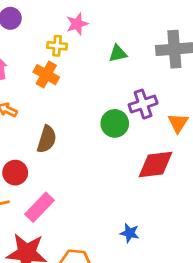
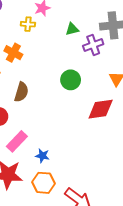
orange cross: (46, 75) -> (13, 53), moved
purple cross: (143, 104) -> (93, 45), moved
blue star: (130, 233) -> (42, 156), moved

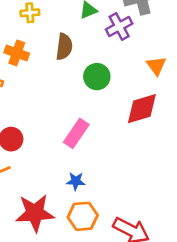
brown semicircle: (21, 92) -> (64, 47), moved
pink rectangle: (17, 141) -> (76, 133), moved

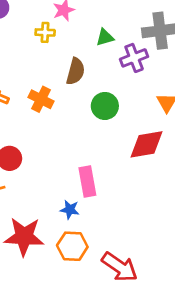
orange cross: (17, 53) -> (41, 99), moved
pink rectangle: (76, 133) -> (87, 182), moved, turned -52

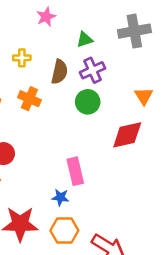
yellow cross: (45, 32) -> (22, 58), moved
purple cross: (134, 58) -> (93, 70), moved

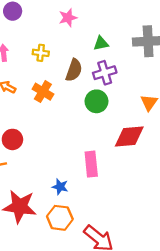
pink rectangle: (75, 171) -> (91, 164), moved

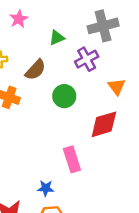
brown semicircle: (74, 70) -> (35, 70), turned 35
purple cross: (105, 73) -> (87, 59), moved

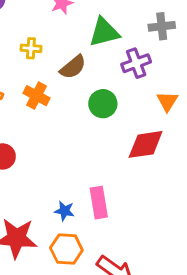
gray cross: (103, 26) -> (162, 26), size x0.7
green triangle: (57, 38) -> (104, 32), size x1.6
pink rectangle: (72, 159) -> (99, 203), moved

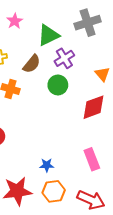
gray cross: (162, 26) -> (88, 23), size x1.4
purple cross: (136, 63) -> (64, 58), moved
pink rectangle: (99, 203) -> (92, 159), moved

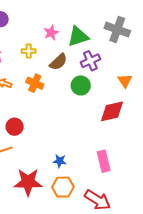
pink star: (15, 21) -> (51, 33), moved
gray cross: (88, 23) -> (117, 29), turned 30

